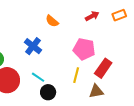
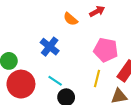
red arrow: (92, 16) -> (97, 11), moved

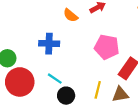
blue cross: (50, 47) -> (49, 44), turned -36
yellow line: (97, 79) -> (98, 90), moved

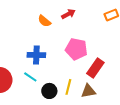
blue cross: (49, 44) -> (36, 55), moved
black circle: (66, 96) -> (49, 91), moved

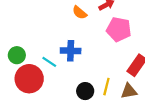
pink pentagon: (76, 49) -> (119, 29), moved
cyan line: (30, 77) -> (49, 62), moved

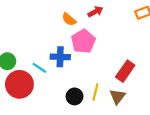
pink pentagon: (119, 29) -> (83, 41), moved, turned 30
brown triangle: (129, 91) -> (117, 96), turned -42

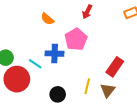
red arrow: (95, 12) -> (87, 12), turned 144
orange semicircle: (69, 19) -> (47, 19), moved
black circle: (75, 96) -> (58, 94), moved

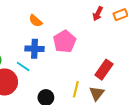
red arrow: (87, 12) -> (98, 14), moved
blue cross: (55, 54) -> (35, 49), moved

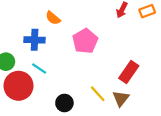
blue cross: (35, 49) -> (35, 40), moved
yellow line: (76, 89) -> (98, 94), turned -56

